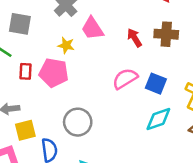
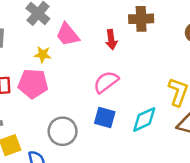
brown cross: (166, 34) -> (141, 19), moved
red arrow: (134, 38) -> (111, 40), turned -150
blue square: (156, 84) -> (105, 118), moved

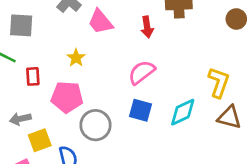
yellow star: (43, 55) -> (76, 58), moved, turned 30
pink pentagon: (33, 84) -> (67, 97), moved

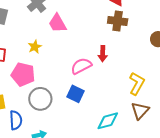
red arrow: (147, 27) -> (103, 54), moved
cyan diamond: (183, 112) -> (108, 121), moved
brown triangle: (229, 117) -> (140, 111), turned 48

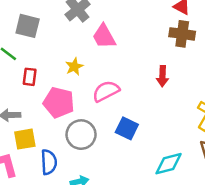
pink semicircle: (81, 66) -> (106, 91), moved

